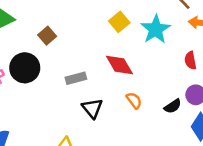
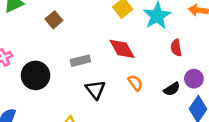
red semicircle: (190, 60) -> (176, 48), moved
black circle: (25, 68) -> (36, 75), moved

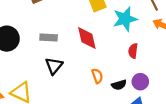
orange semicircle: (135, 83) -> (97, 76), moved

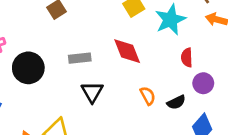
purple circle: (140, 82) -> (203, 83), moved

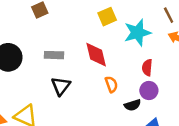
purple circle: (203, 83) -> (149, 91), moved
orange semicircle: (148, 96) -> (111, 84), moved

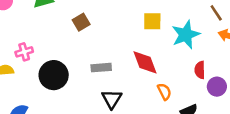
yellow square: (107, 17) -> (152, 21), turned 30
purple circle: (149, 91) -> (217, 87), moved

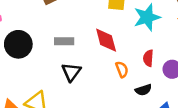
red semicircle: (200, 70) -> (148, 58), moved

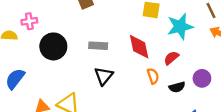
red semicircle: (148, 58) -> (171, 58), moved, turned 42
black semicircle: (143, 90) -> (177, 87), moved

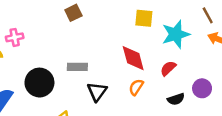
black circle: (53, 46) -> (39, 83), moved
gray rectangle: (98, 46) -> (77, 67), moved
orange semicircle: (153, 76) -> (136, 87), moved, turned -126

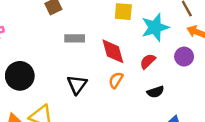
gray rectangle: (77, 67) -> (75, 38), moved
purple circle: (202, 88) -> (184, 57), moved

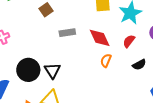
black triangle: (77, 85) -> (52, 71), moved

